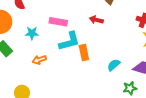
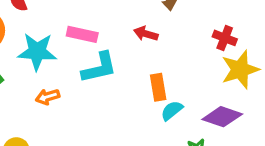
cyan star: (32, 33) -> (37, 52), size x1.6
orange rectangle: (84, 53) -> (158, 87), moved

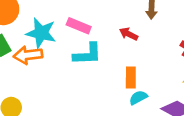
orange arrow: (48, 97) -> (28, 55), moved, size x1.5

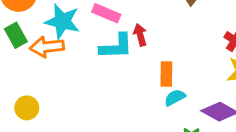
red arrow: (129, 34) -> (140, 35), moved, turned 48

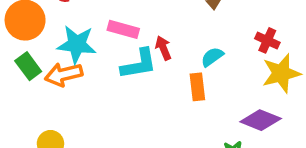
cyan semicircle: (175, 98) -> (212, 57), moved

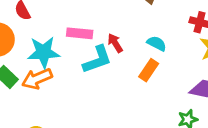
cyan semicircle: (212, 57) -> (157, 43), turned 72
orange rectangle: (197, 87) -> (149, 70), turned 50

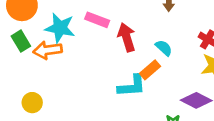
red arrow: (115, 43) -> (127, 37), size x1.5
cyan L-shape: (97, 60) -> (132, 86), moved

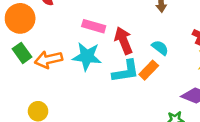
cyan star: (60, 28) -> (87, 56), moved
cyan L-shape: (132, 86) -> (126, 71), moved

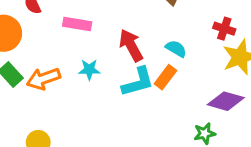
pink rectangle: (94, 26) -> (77, 24), moved
cyan star: (87, 56) -> (89, 70), size x0.6

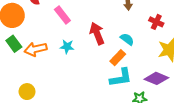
pink rectangle: (77, 24) -> (62, 15), turned 36
red cross: (224, 29) -> (156, 22), moved
cyan L-shape: (138, 82) -> (121, 78), moved

